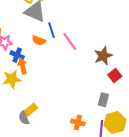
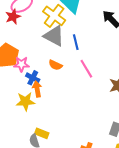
blue line: (52, 30) -> (76, 42), moved
yellow rectangle: (31, 110) -> (42, 133), turned 56

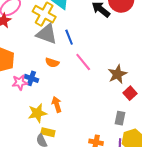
pink star: (21, 64) -> (20, 82), moved
orange arrow: (37, 89) -> (57, 104), moved
yellow star: (25, 101) -> (37, 113), moved

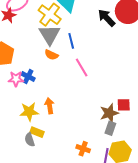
gray triangle: (47, 34) -> (49, 35), turned 30
orange semicircle: (52, 63) -> (51, 55), moved
brown star: (117, 74) -> (109, 113), moved
red square: (130, 93) -> (124, 105), turned 32

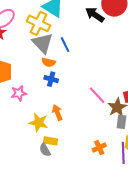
pink line: (82, 67) -> (97, 95), moved
blue cross: (28, 77) -> (51, 79), moved
yellow star: (29, 112) -> (39, 123), turned 30
orange cross: (83, 149) -> (99, 148), turned -32

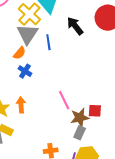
black arrow: (95, 15) -> (75, 26), moved
orange semicircle: (49, 62) -> (20, 53), moved, turned -80

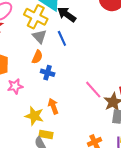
black arrow: (75, 26) -> (67, 14), moved
gray triangle: (27, 34) -> (39, 36), size x0.7

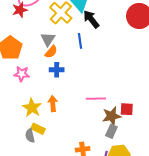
gray triangle: (39, 36) -> (48, 39), moved
blue cross: (48, 73) -> (57, 70), turned -32
pink line: (93, 90) -> (96, 99), turned -66

